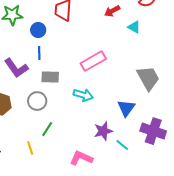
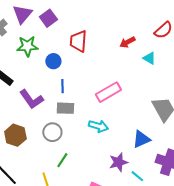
blue line: (39, 53) -> (62, 86), moved
blue triangle: (126, 108) -> (141, 139), turned 30

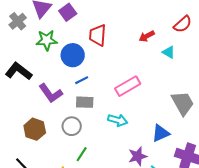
blue circle: (53, 61) -> (73, 55), size x1.5
blue line: (62, 86) -> (82, 80), turned 64

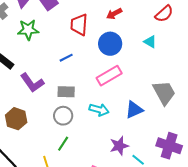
red arrow: (147, 36) -> (114, 14), moved
blue circle: (73, 55) -> (110, 44), moved
blue line: (82, 80) -> (66, 58), moved
gray circle: (72, 126) -> (63, 116), moved
blue triangle: (161, 133) -> (134, 110), moved

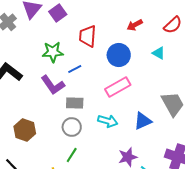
red arrow: (114, 14) -> (135, 25), moved
green star: (28, 30) -> (53, 52), moved
purple L-shape: (32, 83) -> (53, 85), moved

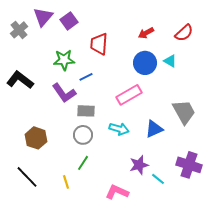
blue circle: (119, 55) -> (145, 63), moved

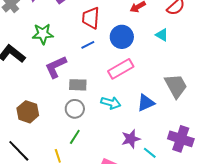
green star: (64, 60) -> (43, 34), moved
blue circle: (145, 63) -> (122, 37), moved
blue line: (86, 77) -> (88, 45), moved
purple L-shape: (64, 93) -> (56, 67), turned 100

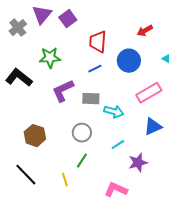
pink rectangle: (121, 69) -> (149, 93), moved
gray rectangle: (78, 85) -> (91, 99), moved
cyan arrow: (111, 103) -> (114, 112), moved
cyan line: (150, 153) -> (118, 145), moved, turned -72

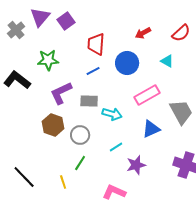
brown hexagon: (35, 136) -> (53, 125), moved

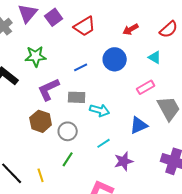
red trapezoid: (96, 44) -> (85, 26), moved, turned -125
pink rectangle: (147, 95) -> (146, 87), moved, size x0.7
yellow line: (63, 182) -> (41, 175), moved

